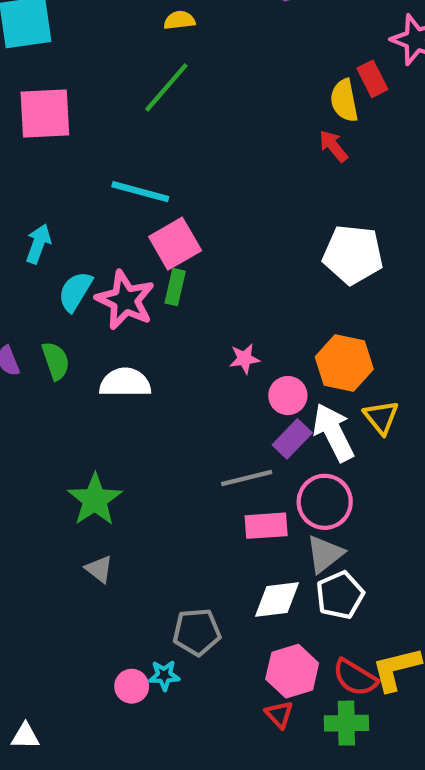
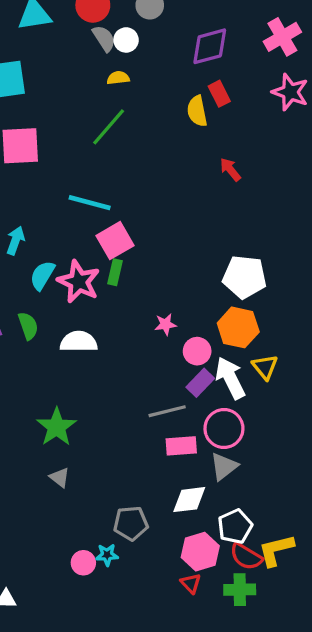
red rectangle: (372, 79) -> (219, 94), moved
yellow semicircle: (344, 100) -> (197, 111), moved
white pentagon: (353, 255) -> (244, 277), moved
white pentagon: (340, 595) -> (235, 526), moved

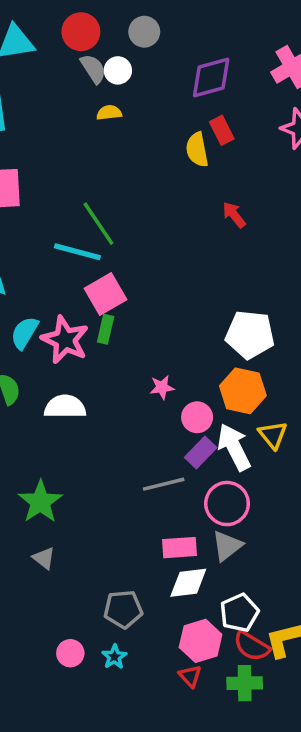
green line: (109, 127) -> (98, 224), moved, turned -75
pink rectangle: (181, 446) -> (179, 548), moved
cyan star: (107, 555) -> (114, 657), moved, turned -30

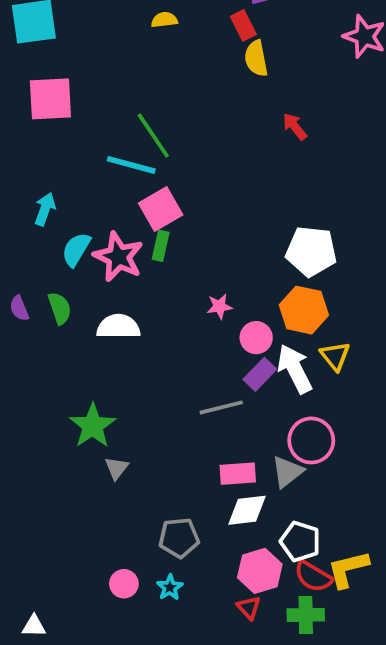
red rectangle: (222, 130) -> (243, 25), moved
pink circle: (227, 504) -> (311, 440), moved
gray triangle: (44, 558) -> (117, 468), moved, turned 30
white pentagon: (239, 613) -> (300, 541), turned -30

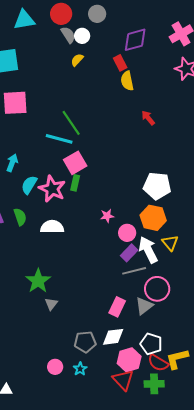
yellow semicircle: (164, 20) -> (77, 60), turned -40
gray line: (221, 407) -> (134, 271), moved
pink rectangle: (238, 474) -> (117, 307), turned -60
white diamond: (247, 510) -> (113, 337), moved
red triangle: (249, 608) -> (123, 380), size x1.6

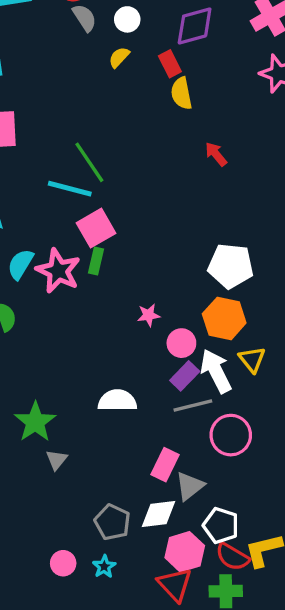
white circle: (82, 36) -> (127, 19), moved
yellow semicircle: (77, 60) -> (119, 57), moved
white semicircle: (52, 227) -> (117, 401), moved
gray triangle: (144, 306) -> (190, 486), moved
gray pentagon: (85, 342) -> (112, 522), turned 30

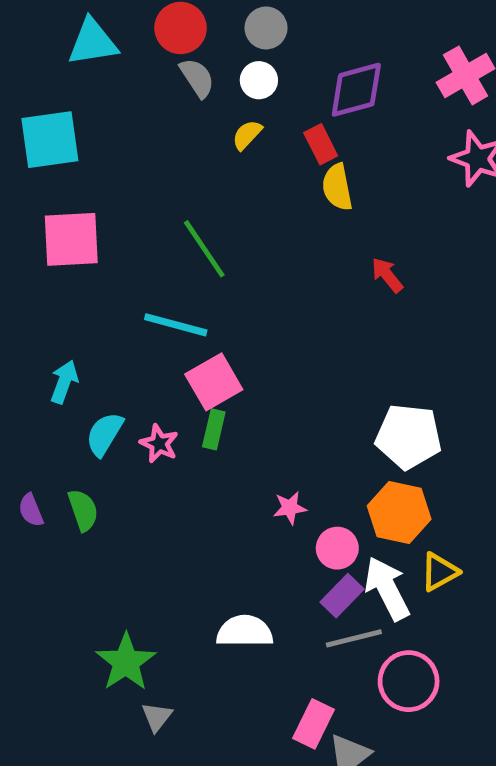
green line: (89, 162) -> (204, 249), moved
pink star: (58, 271) -> (159, 444), size x0.6
yellow triangle: (252, 359) -> (439, 572), turned 40

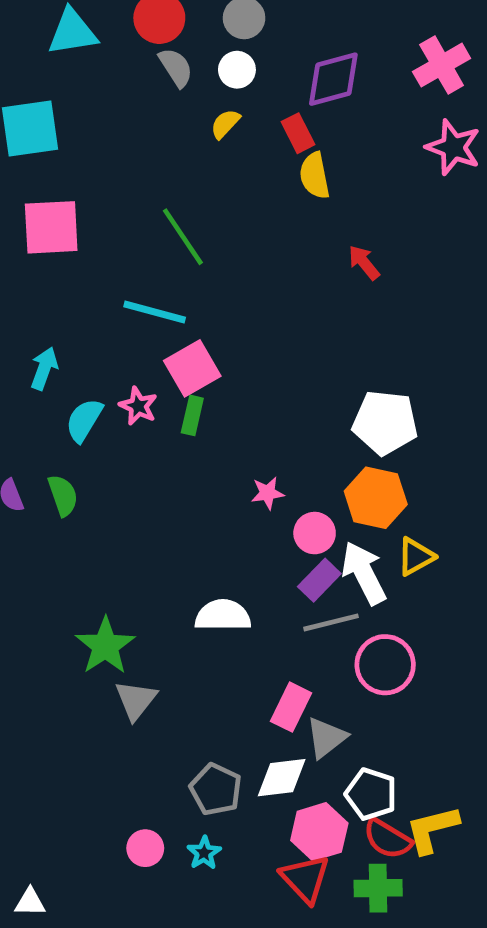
pink star: (159, 444) -> (138, 406), moved
gray triangle: (157, 717) -> (136, 700), size x1.4

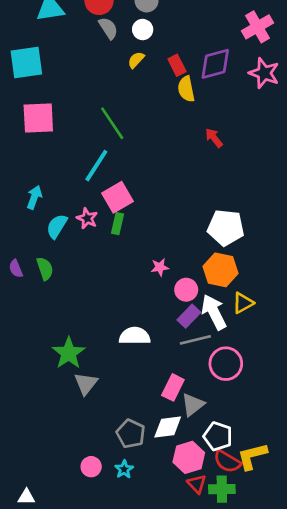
purple diamond: (333, 79) -> (215, 64), moved
cyan line: (155, 312) -> (96, 166), turned -72
red triangle: (305, 879) -> (197, 484), moved, size x0.7

